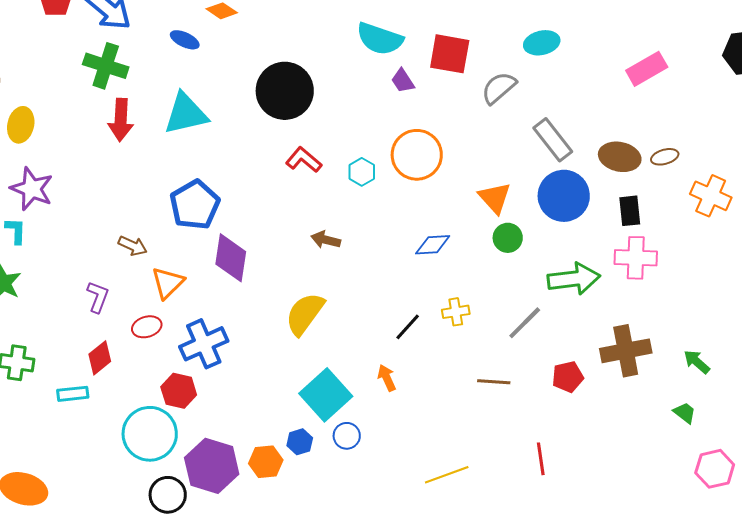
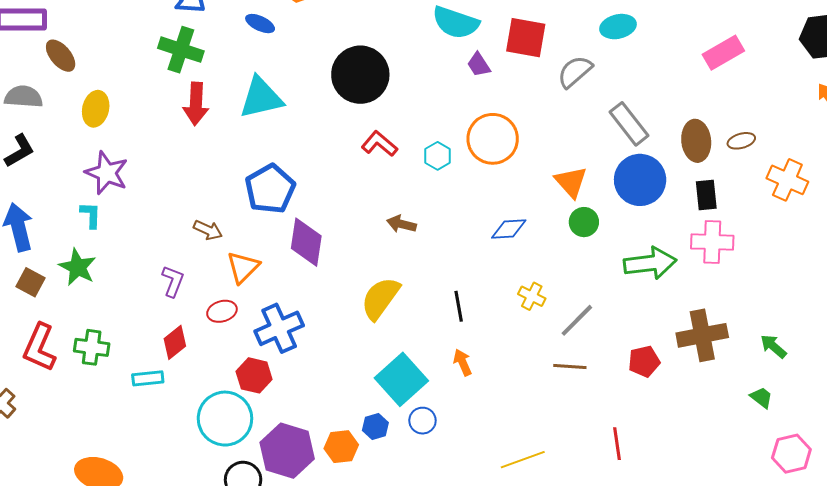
brown ellipse: (620, 157) -> (696, 141), turned 72
yellow cross: (456, 312) -> (532, 296), turned 36
gray line: (525, 323) -> (577, 320), moved
black line: (408, 327) -> (459, 306), moved, turned -52

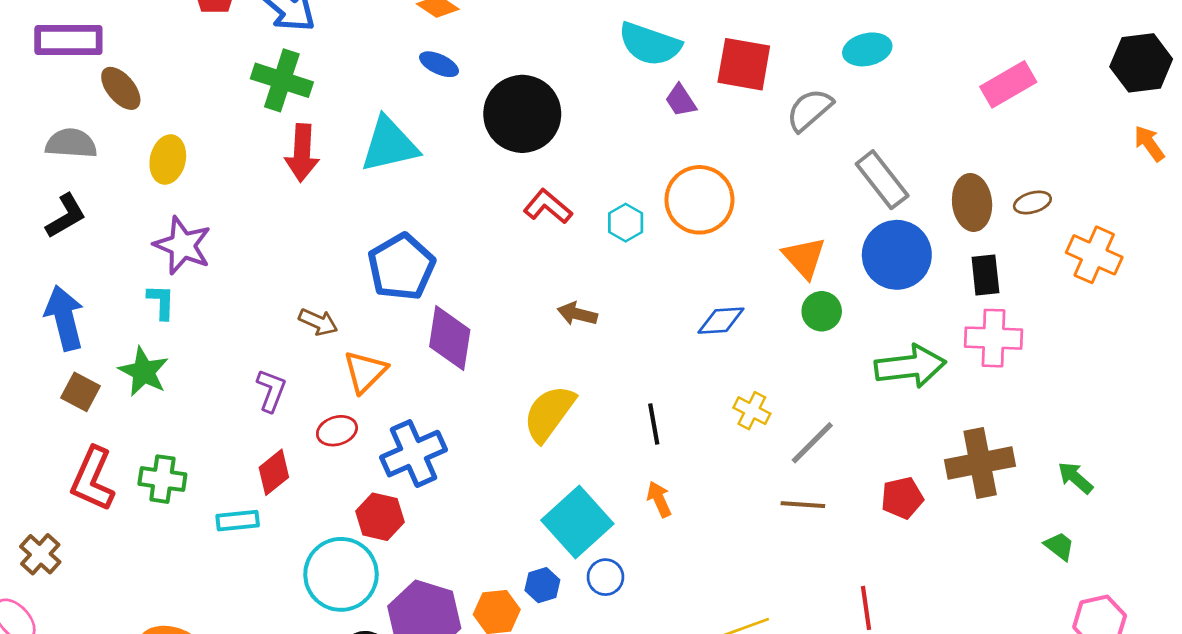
blue ellipse: (260, 24) -> (439, 64), moved

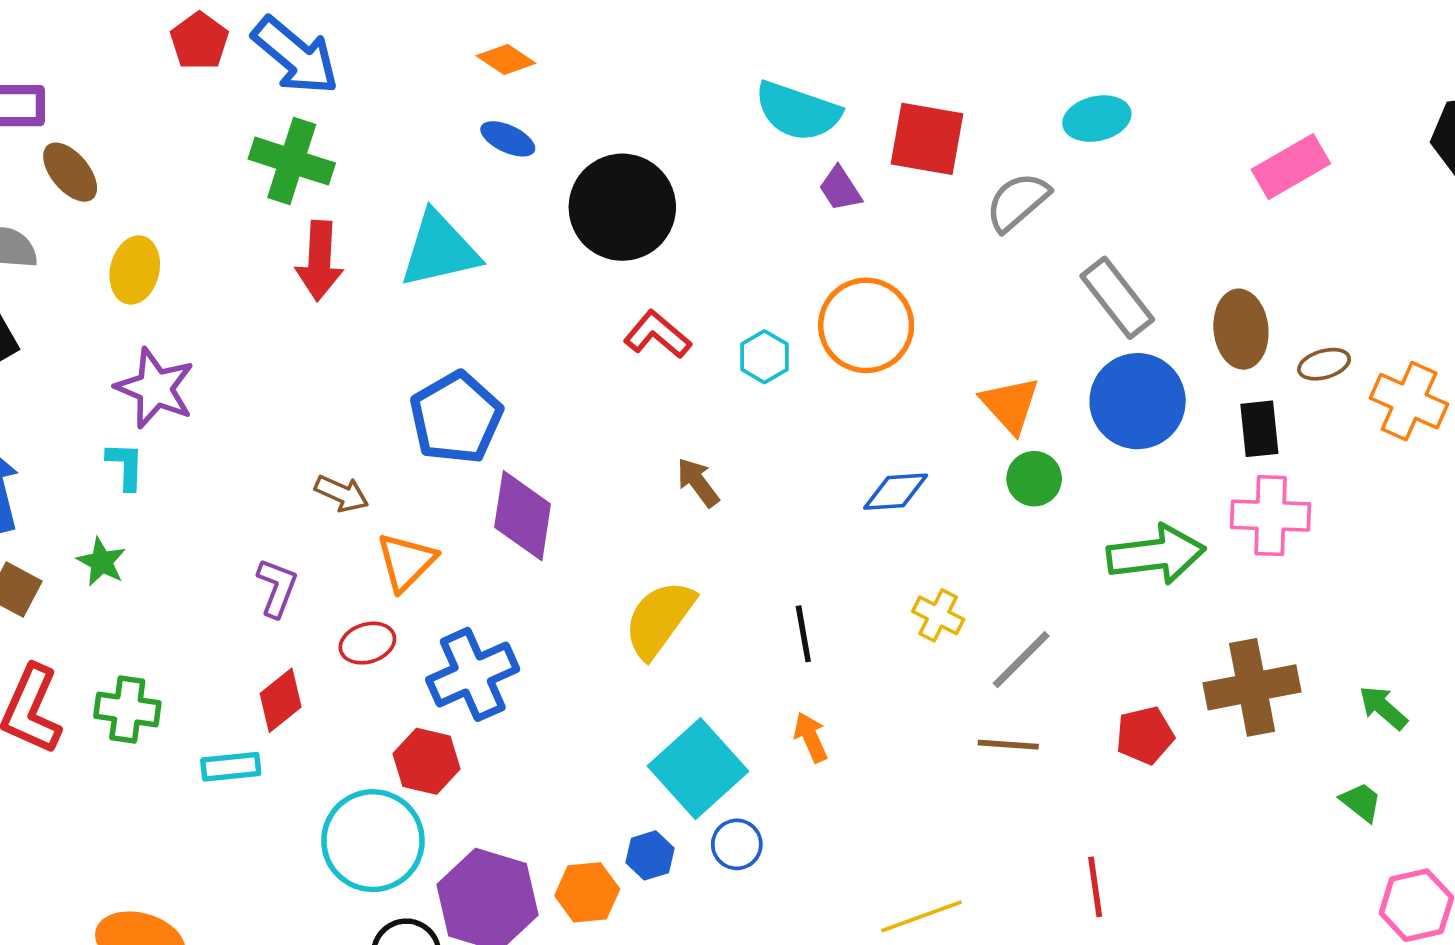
brown ellipse: (1032, 202) -> (1324, 364), moved
brown arrow: (577, 314) -> (698, 482), turned 39
green star: (144, 372) -> (101, 562), size x0.7

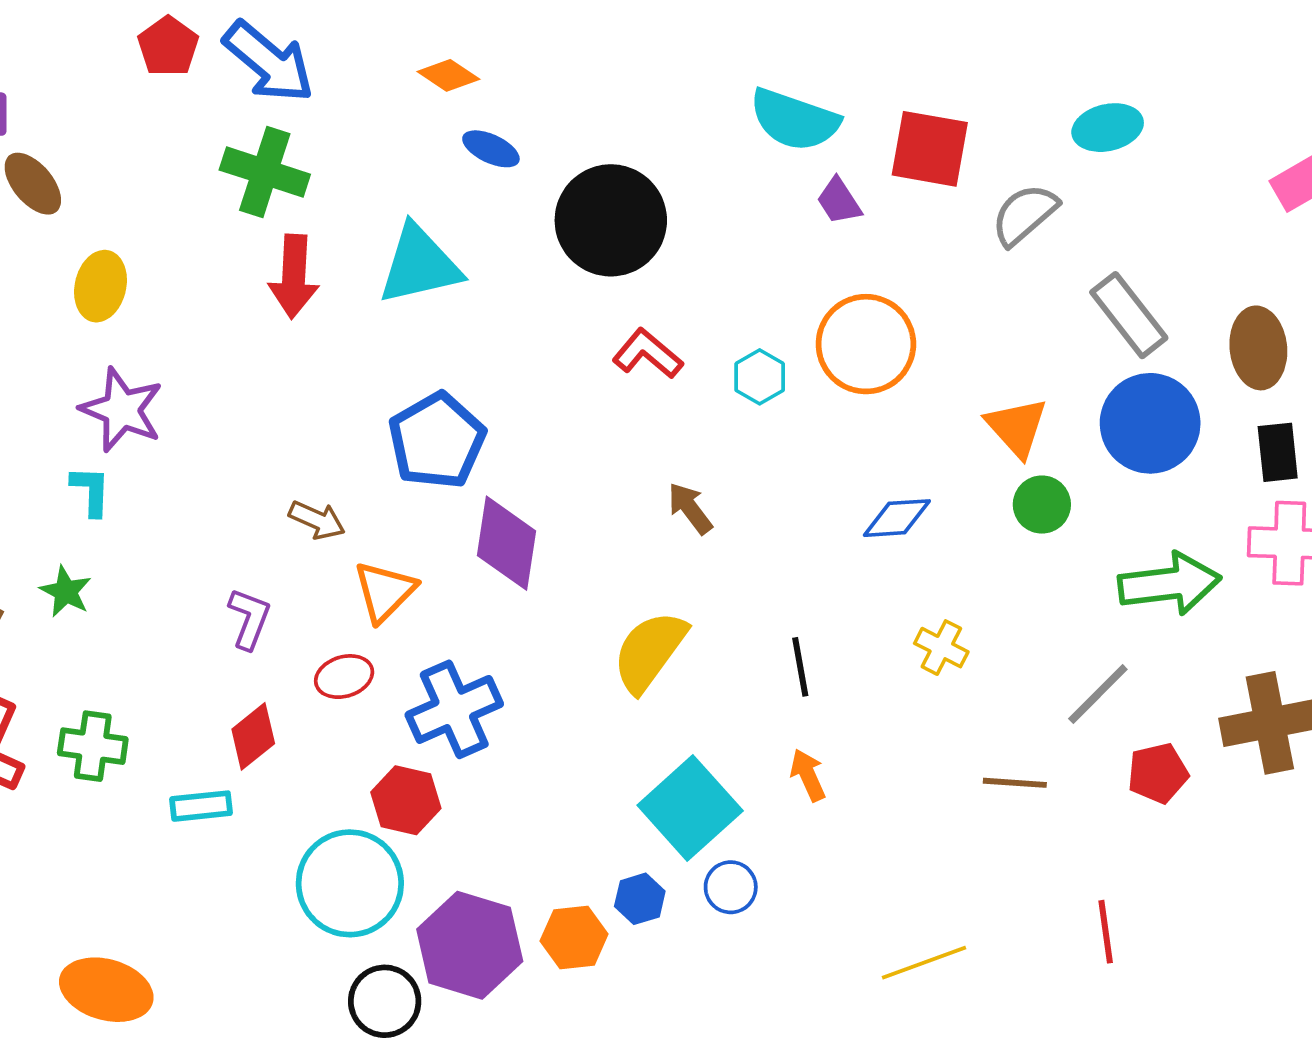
orange diamond: (506, 59) -> (448, 75), moved
gray line: (1021, 660) -> (1098, 694), moved

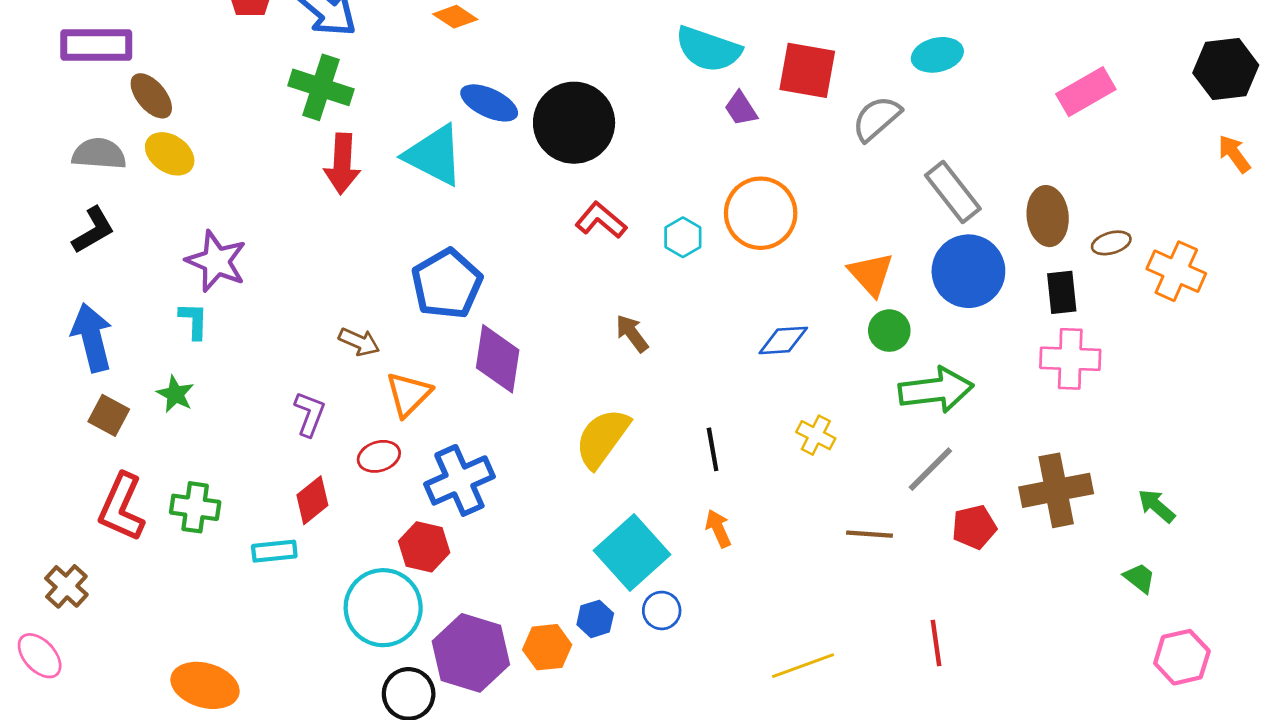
blue ellipse: (491, 149) -> (489, 103), moved, size x1.4
cyan triangle: (419, 265) -> (434, 155), turned 40
yellow ellipse: (100, 286) -> (170, 154), moved, turned -69
green arrow: (1169, 584) -> (936, 390), moved

